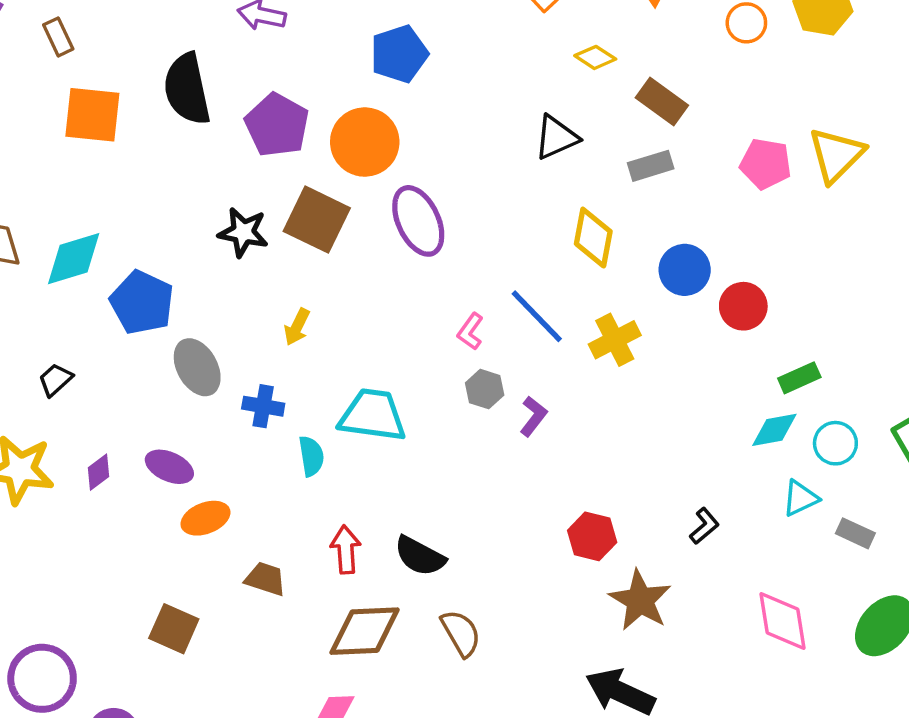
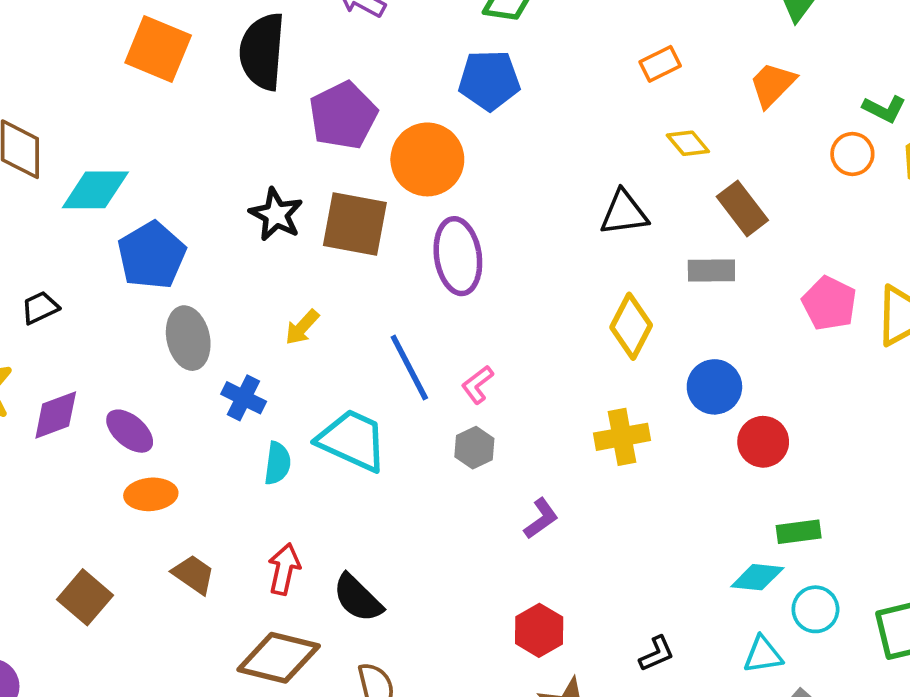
brown square: (317, 220) -> (355, 224), turned -32
blue line: (537, 316) -> (409, 368), moved
purple L-shape: (533, 416) -> (541, 519), moved
purple diamond: (98, 472) -> (56, 415), size x1.4

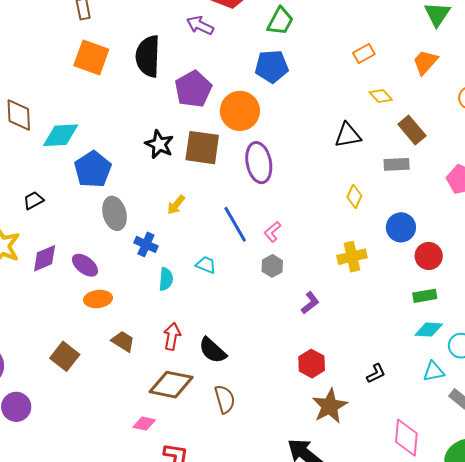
yellow diamond: (631, 326) -> (354, 196), size x0.7
cyan trapezoid: (352, 440) -> (206, 265), size x0.5
green rectangle: (799, 532) -> (425, 296), moved

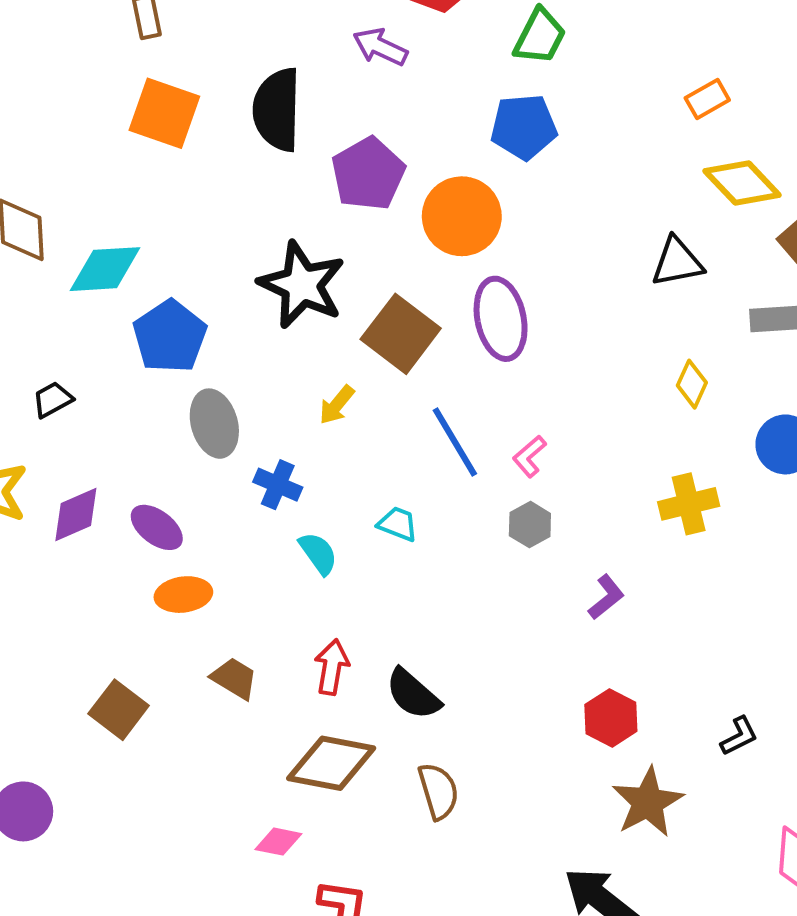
yellow diamond: (381, 96) -> (742, 183), size x1.6
black star: (159, 144) -> (302, 285), size x1.5
brown square: (202, 148) -> (401, 334), moved, turned 30
cyan semicircle: (166, 279) -> (318, 553), turned -40

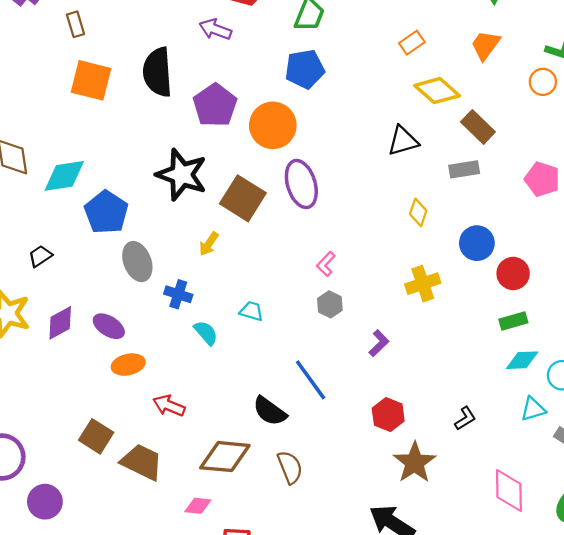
blue line: (455, 442) -> (311, 380), moved
red arrow: (332, 667) -> (169, 406), moved, turned -72
brown trapezoid: (234, 678) -> (142, 462), moved, size x1.5

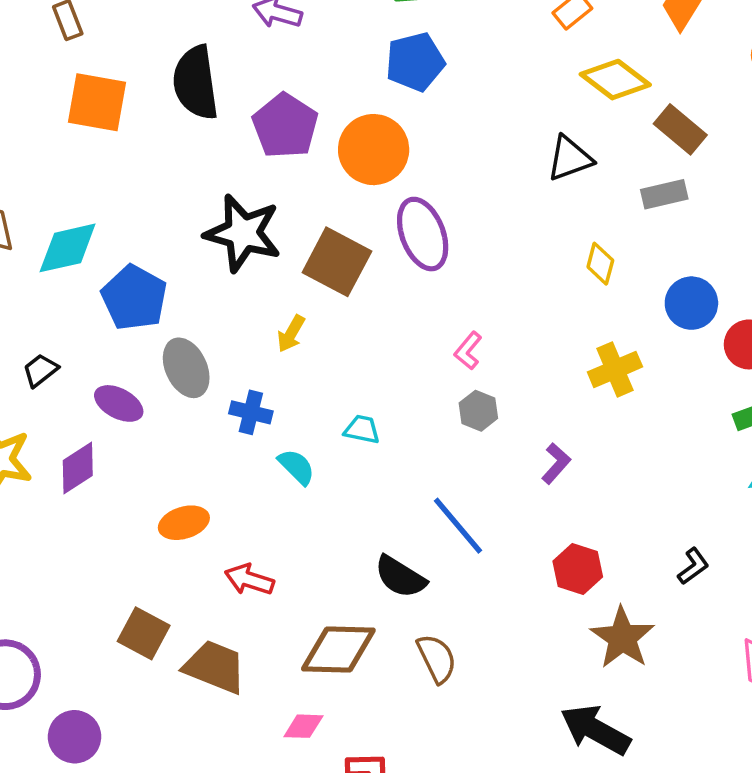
purple ellipse: (109, 326) -> (119, 403), moved

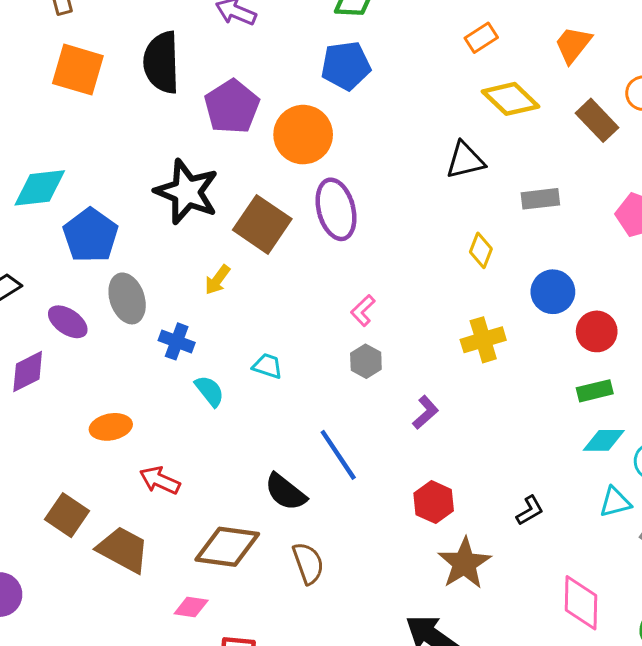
brown rectangle: (680, 129) -> (597, 120), moved

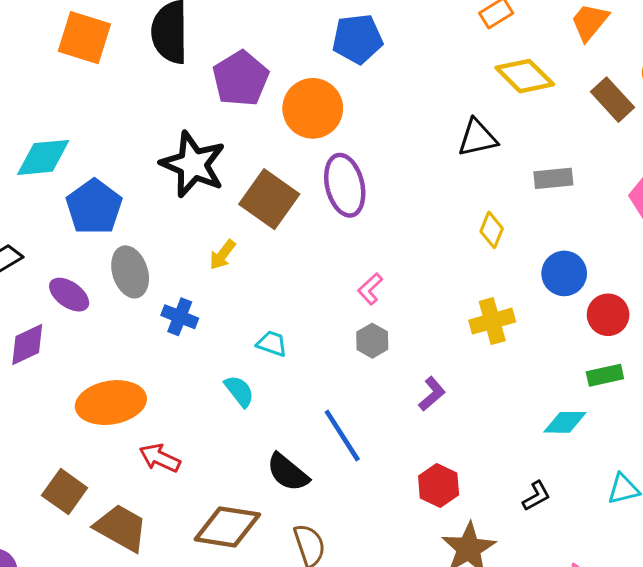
cyan semicircle: (210, 391) -> (239, 391), moved
orange ellipse: (111, 427) -> (111, 403), size x1.6
cyan diamond: (604, 440) -> (565, 422), moved

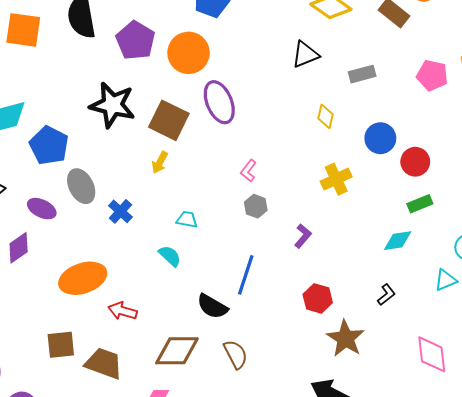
yellow arrow: (222, 255) -> (160, 162), moved
blue cross: (180, 317) -> (120, 211), turned 30
blue line: (342, 436) -> (246, 275), turned 60
brown square: (65, 492) -> (61, 345), turned -32

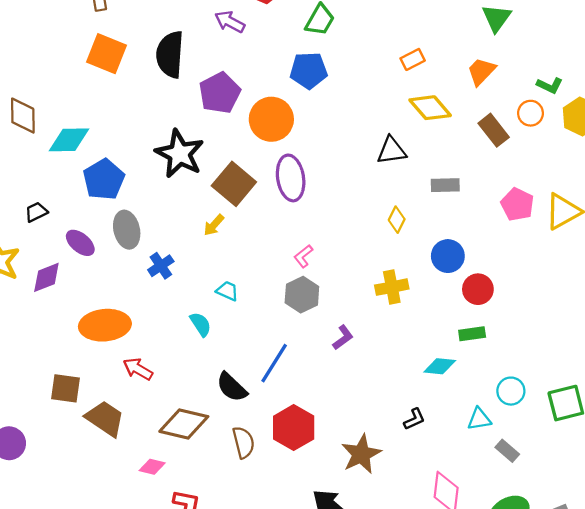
gray hexagon: (256, 206) -> (302, 295), size x1.4
red hexagon: (318, 298) -> (294, 428), moved, size x1.4

